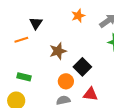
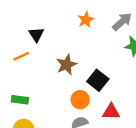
green rectangle: (24, 77) -> (20, 100), moved

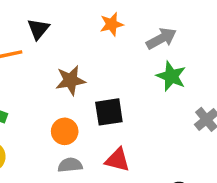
black square: (98, 80) -> (109, 112), turned 30
orange circle: (80, 100) -> (65, 131), moved

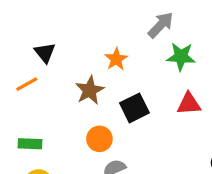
orange star: (112, 24) -> (116, 59), moved
red triangle: (117, 160) -> (189, 104), moved

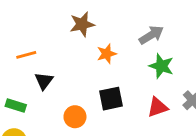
black triangle: (45, 53) -> (44, 81), moved
brown star: (90, 90) -> (82, 24), moved
red triangle: (189, 104) -> (158, 107), turned -30

